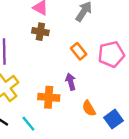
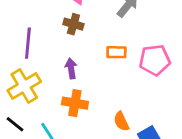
orange rectangle: (79, 51) -> (116, 52), turned -56
purple arrow: (71, 82) -> (71, 68), moved

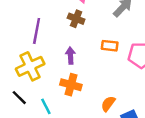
orange semicircle: (121, 121) -> (108, 104), turned 56

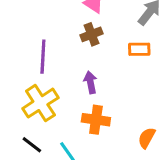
brown cross: (76, 19) -> (91, 34), turned -35
orange rectangle: (110, 46) -> (139, 49), moved

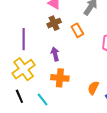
orange rectangle: (139, 49) -> (77, 30), moved, turned 64
black line: (32, 145) -> (19, 96), turned 32

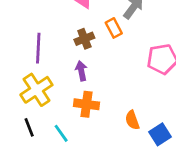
brown cross: (54, 23) -> (84, 39), moved
orange rectangle: (77, 30) -> (114, 28), moved
orange semicircle: (93, 88) -> (132, 120), turned -48

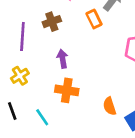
brown cross: (84, 39) -> (52, 22), moved
yellow cross: (36, 90) -> (20, 76), size x0.6

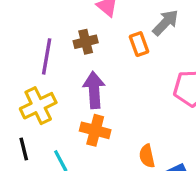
purple arrow: (62, 59) -> (94, 90), size x1.5
yellow cross: (20, 76) -> (38, 106), size x1.5

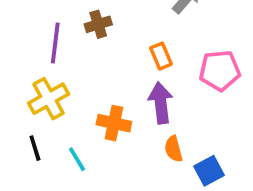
orange rectangle: (139, 44) -> (161, 56), moved
purple arrow: (94, 90) -> (161, 103), moved

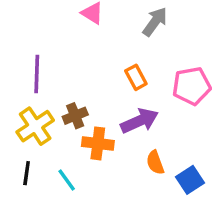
brown cross: (98, 24) -> (75, 116), moved
purple arrow: (161, 103) -> (139, 121), turned 78
black line: (35, 148) -> (27, 173), turned 30

